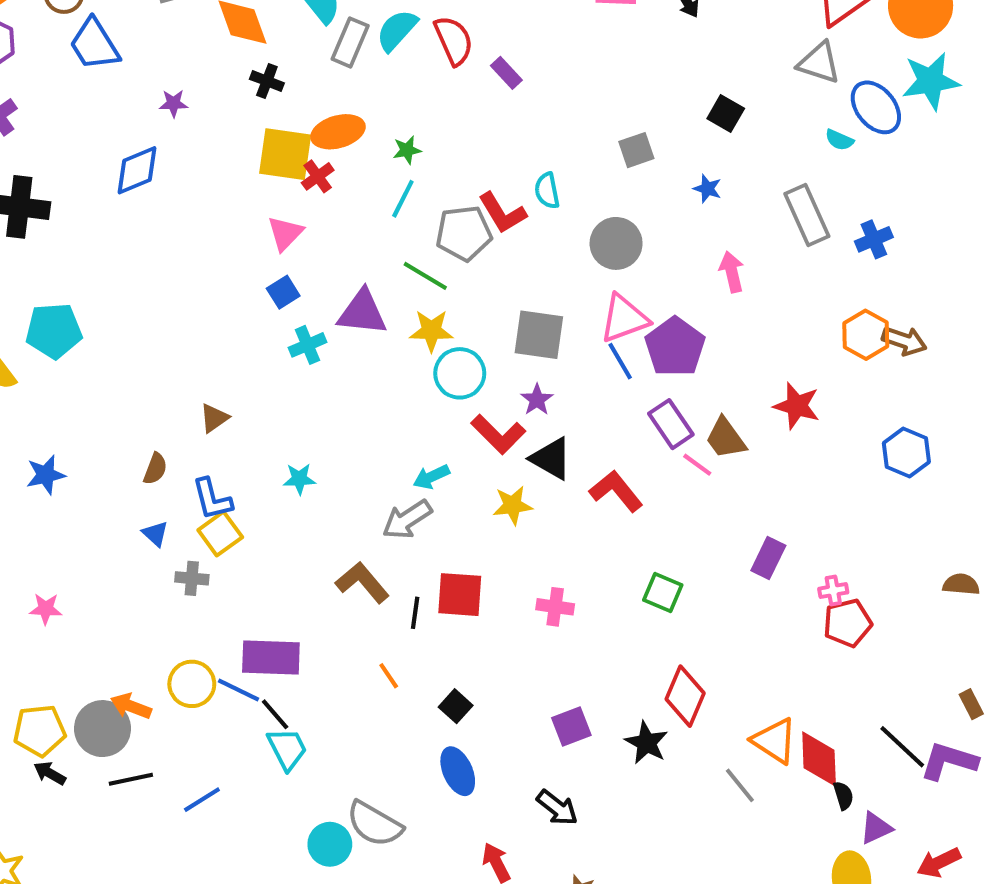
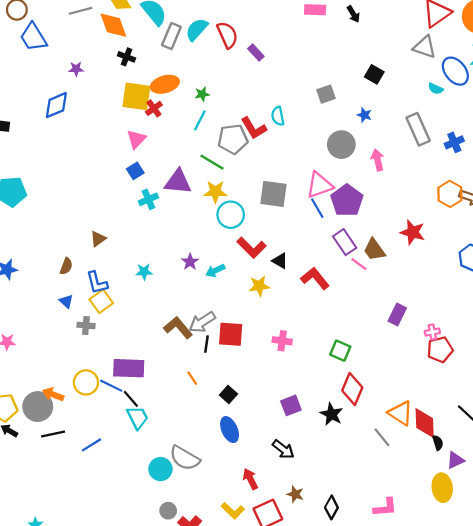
gray circle: (616, 243) -> (341, 145), moved
purple star: (537, 400) -> (190, 262), moved
black triangle: (551, 459) -> (280, 261), size x0.7
gray arrow: (407, 519) -> (202, 322), moved
green square: (663, 593) -> (340, 351), moved

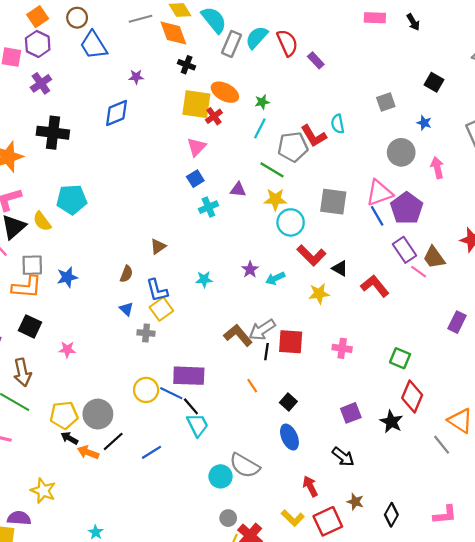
orange ellipse: (165, 84) -> (225, 92), turned 44
purple triangle: (178, 182) -> (238, 190), size x0.6
orange arrow: (53, 394) -> (88, 452), moved
black line: (53, 434) -> (113, 441), turned -30

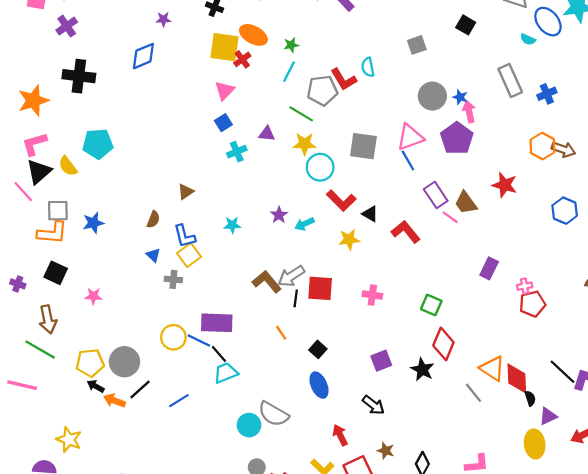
blue star: (424, 123) -> (460, 97), moved
purple pentagon: (407, 208) -> (457, 138), moved
cyan trapezoid: (198, 425) -> (226, 373), turned -85

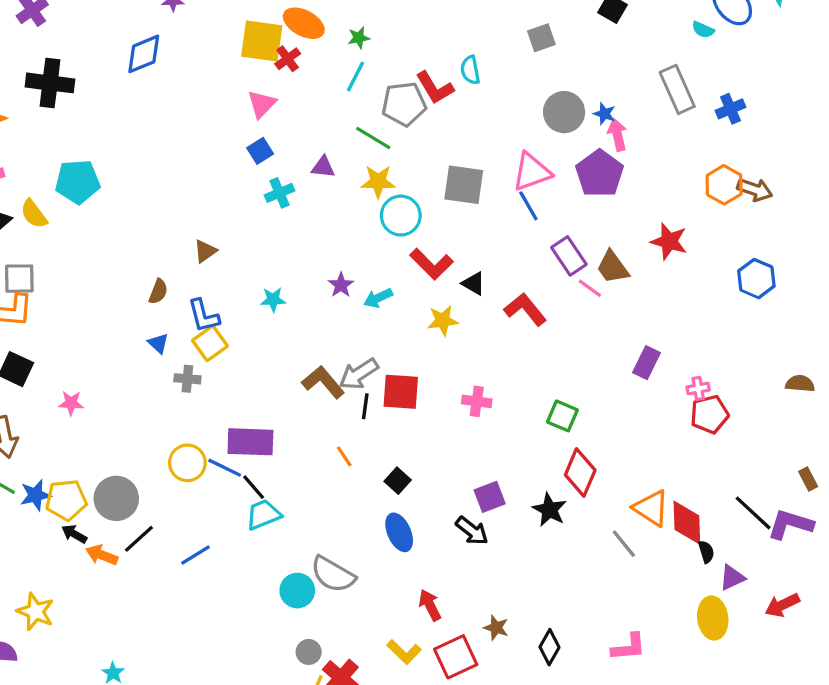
blue star: (93, 223) -> (35, 495), moved
black arrow: (373, 405) -> (472, 531), moved

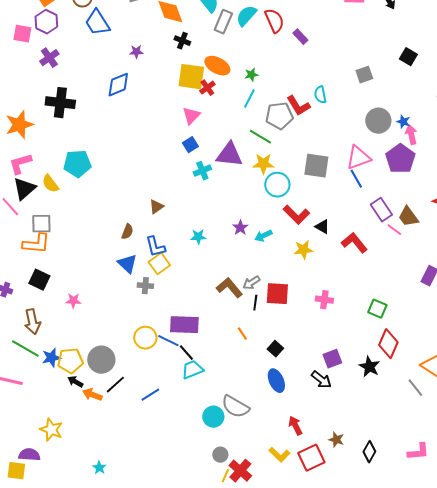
purple triangle: (323, 167) -> (229, 155), size x1.8
blue triangle: (158, 343) -> (127, 264), size x1.5
gray arrow: (359, 374) -> (251, 283), size x0.7

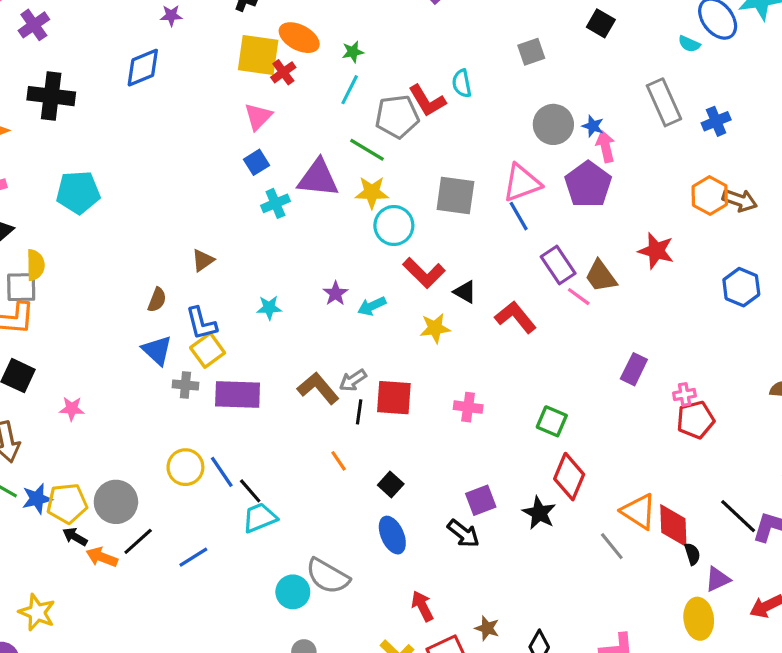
yellow semicircle: (50, 184) -> (35, 265), moved, turned -144
purple rectangle: (184, 325) -> (238, 394), moved
blue line: (168, 341) -> (222, 472), turned 30

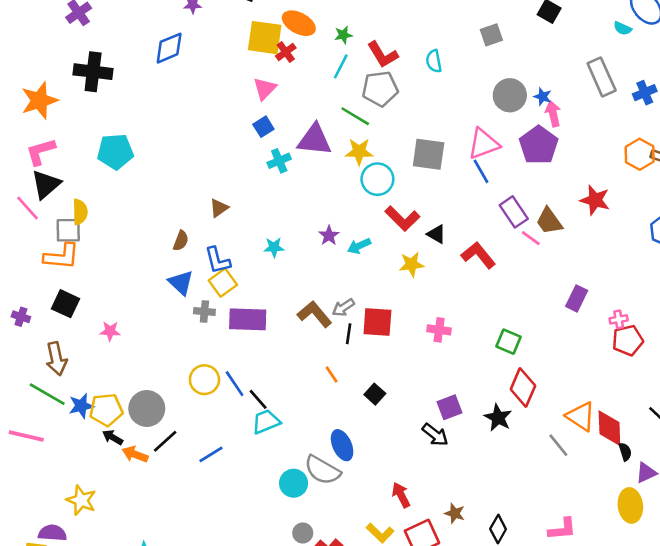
red L-shape: (427, 101) -> (383, 55), moved
blue ellipse: (392, 535) -> (342, 445), moved

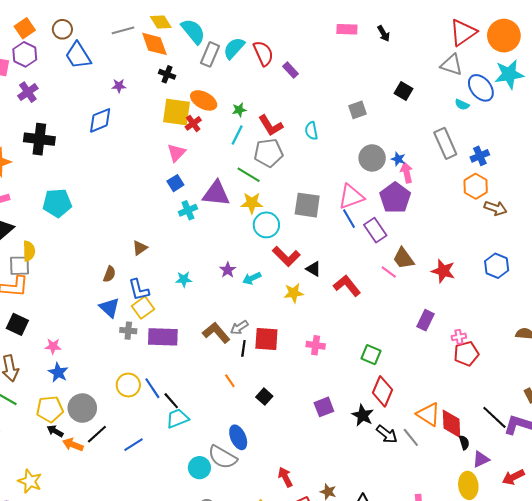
orange hexagon: (640, 154) -> (476, 186), moved
red star: (595, 200) -> (443, 271), moved
purple rectangle: (514, 212) -> (375, 230), moved
blue star: (81, 406) -> (58, 372), moved, turned -30
black arrow: (435, 435) -> (387, 434), moved

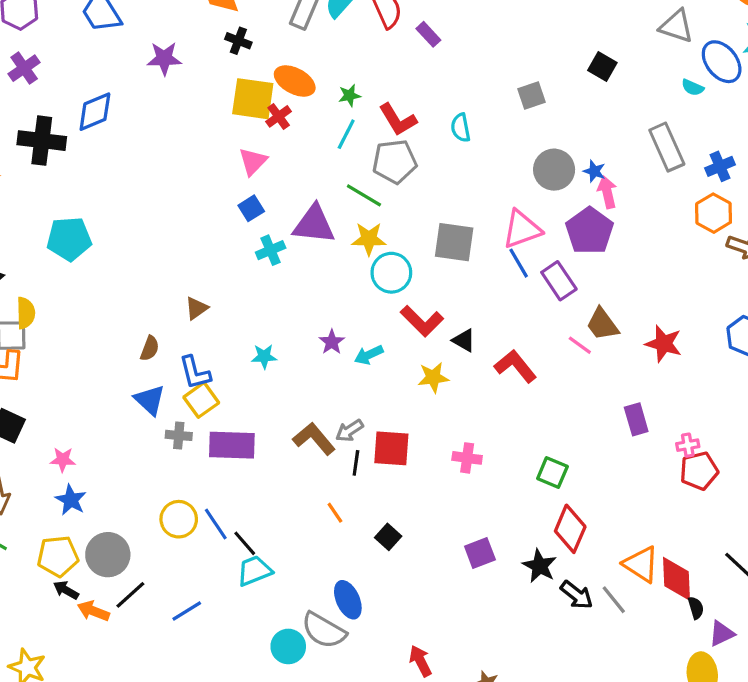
purple star: (119, 86) -> (164, 58), size x1.5
blue diamond: (100, 120) -> (95, 112), moved
purple rectangle: (425, 320) -> (636, 419), turned -42

